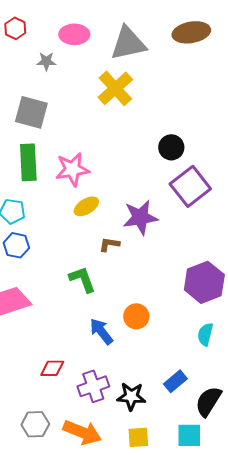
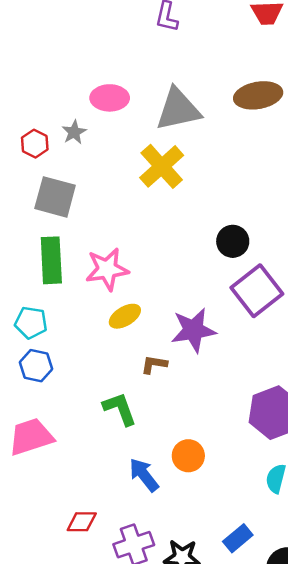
red hexagon: (15, 28) -> (35, 144), moved
gray star: (46, 61) -> (74, 132), turned -30

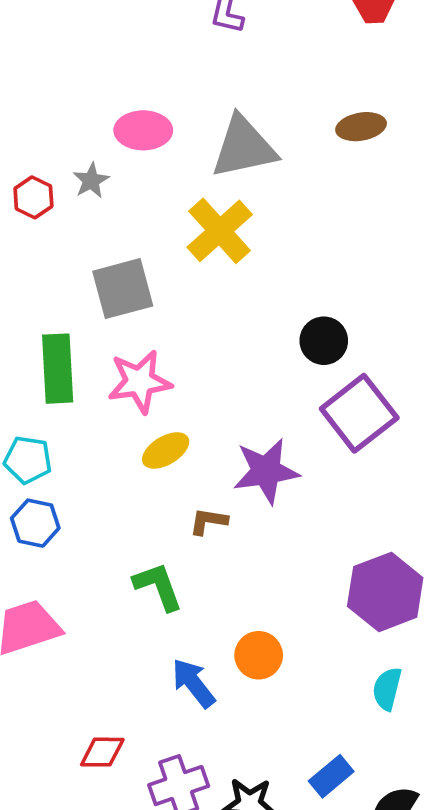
brown ellipse: (258, 95) -> (361, 127), size x0.7
gray square: (55, 197) -> (123, 289), moved, turned -30

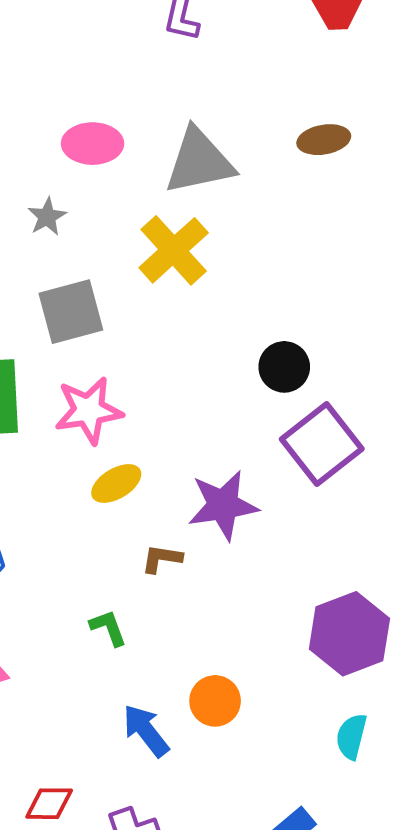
gray star: (91, 181) -> (47, 217), moved
green L-shape: (158, 586) -> (108, 628), size x0.7

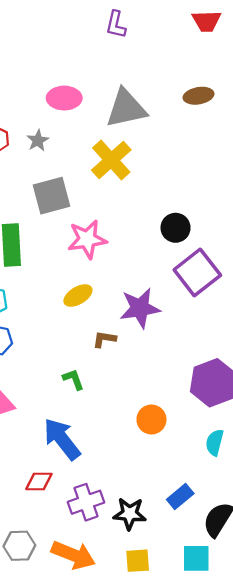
pink star: (89, 410) -> (87, 239), moved
orange circle: (215, 701) -> (151, 419), moved
blue arrow: (146, 731) -> (62, 439), moved, size x1.4

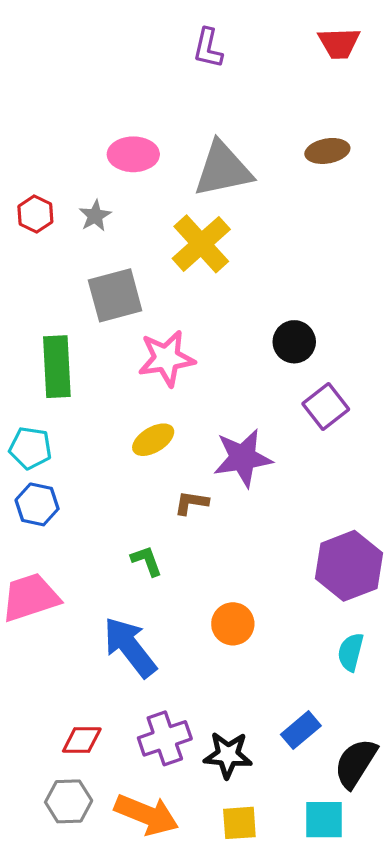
purple square: (197, 273) -> (326, 407), size x0.7
orange circle: (151, 419) -> (233, 624), moved
red diamond: (39, 481) -> (82, 740), moved

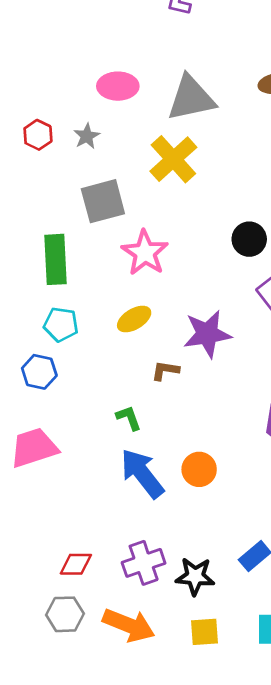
pink star: (166, 358) -> (145, 253), turned -30
cyan pentagon: (30, 448) -> (61, 324), moved
blue arrow: (130, 647) -> (142, 473), moved

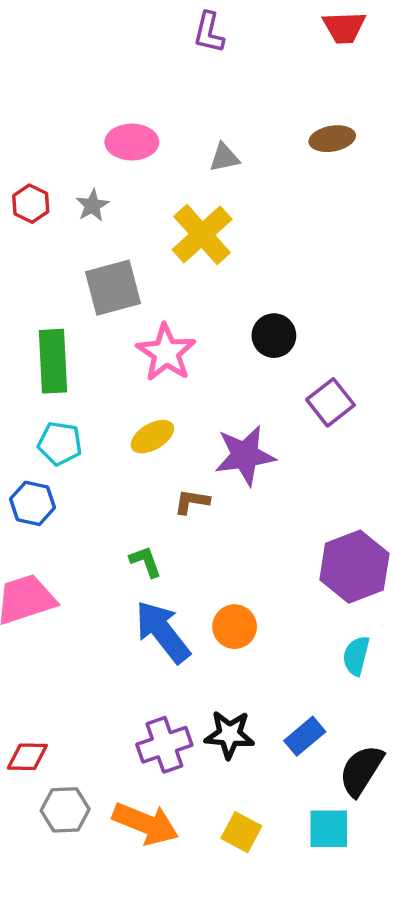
gray triangle: (191, 98) -> (224, 157), size x0.5
black circle: (249, 239) -> (274, 336), moved
red diamond: (76, 564) -> (27, 757), moved
black star: (195, 576) -> (229, 735), moved
yellow square: (205, 632) -> (241, 832), turned 32

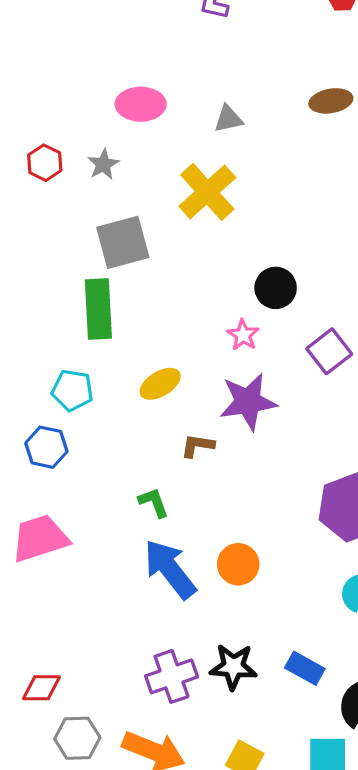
pink star: (166, 353) -> (243, 335), moved, size x0.6
green rectangle: (53, 361) -> (98, 309), moved
blue rectangle: (305, 736) -> (305, 668), turned 69

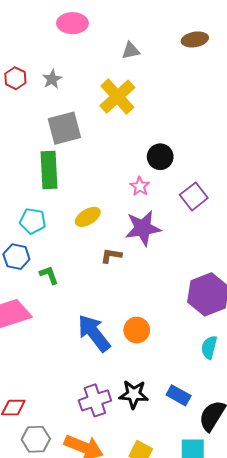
pink ellipse: (141, 104) -> (72, 23), moved
green L-shape: (154, 502) -> (49, 275), moved

